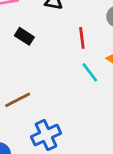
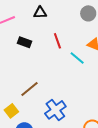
red line: (82, 38) -> (57, 41), moved

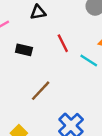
brown line: (29, 89) -> (41, 91), moved

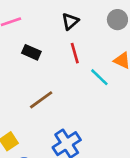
black triangle: (38, 12) -> (70, 21), moved, turned -42

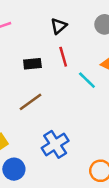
black rectangle: (31, 52) -> (32, 64), moved, turned -30

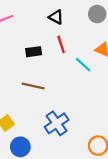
black triangle: (59, 26) -> (56, 17), turned -49
brown line: (30, 102) -> (33, 86), turned 50

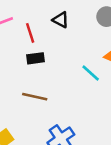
red line: (61, 44) -> (30, 33), moved

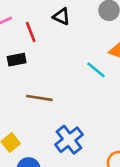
black rectangle: (36, 58) -> (17, 60), moved

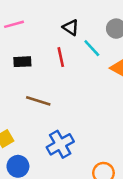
red line: (31, 32) -> (61, 57), moved
cyan line: (96, 70) -> (92, 48), moved

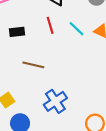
cyan line: (92, 48) -> (77, 29), moved

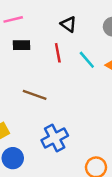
black rectangle: (17, 32) -> (22, 45), moved

